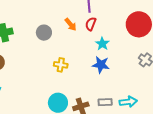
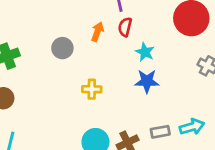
orange arrow: (71, 24) -> (97, 32), turned -112

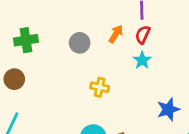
cyan star: (145, 52) -> (142, 60), moved
blue star: (147, 81) -> (168, 109), moved, turned -30

